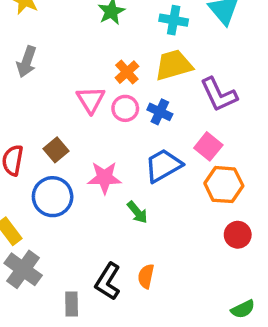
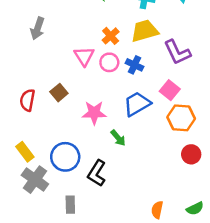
blue circle: (53, 197) -> (65, 157), moved
orange semicircle: (146, 276) -> (157, 210), moved
black L-shape: (108, 281) -> (97, 173), moved

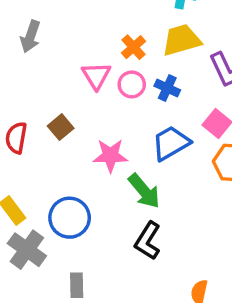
green arrow: (118, 138) -> (144, 191), size x1.5
black L-shape: (97, 173) -> (148, 241), moved

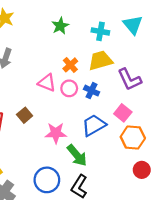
pink triangle: (96, 76) -> (47, 83), turned -36
blue circle: (70, 218) -> (47, 180), moved

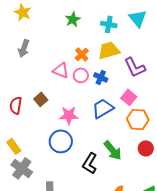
green arrow: (77, 155) -> (113, 150), moved
blue circle: (47, 180) -> (61, 141), moved

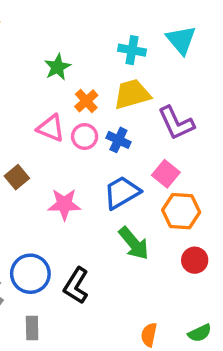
green star: (73, 19) -> (57, 67), moved
blue circle: (61, 141) -> (30, 274), moved
green arrow: (113, 150) -> (134, 243), moved
black L-shape: (90, 163) -> (76, 286), moved

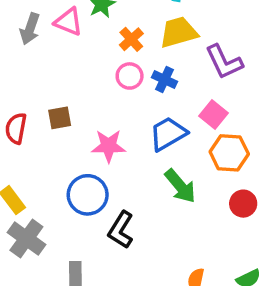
pink triangle: (51, 128) -> (68, 22), moved
brown square: (17, 177) -> (60, 118), turned 30
blue circle: (30, 274) -> (88, 195), moved

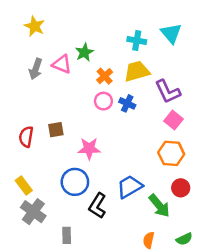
pink square: (213, 114) -> (174, 120), moved
blue trapezoid: (168, 134) -> (130, 187), moved
green arrow: (180, 186) -> (159, 206), moved

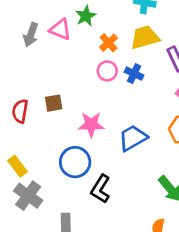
blue trapezoid: (130, 187) -> (133, 138), moved

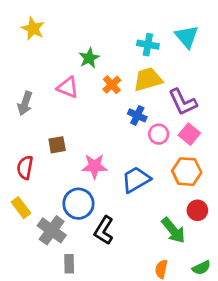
pink triangle: (60, 29) -> (68, 87), moved
gray arrow: (31, 35) -> (25, 103), moved
pink circle: (107, 71) -> (159, 134), moved
red semicircle: (20, 111) -> (25, 168), moved
gray cross: (28, 196) -> (52, 230), moved

